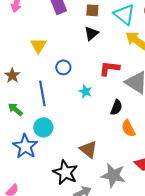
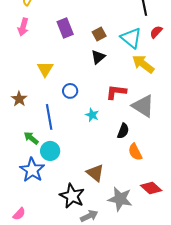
brown square: (92, 10) -> (99, 34), turned -32
green arrow: (15, 109) -> (31, 138), moved

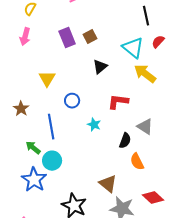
brown square: (99, 34) -> (90, 37), moved
gray triangle: (143, 106) -> (145, 127), moved, size x0.7
brown triangle: (95, 173) -> (108, 184), moved

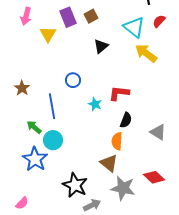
yellow triangle: (47, 79) -> (48, 34), moved
red L-shape: (118, 102) -> (119, 93), moved
gray triangle: (145, 127) -> (158, 132), moved
orange semicircle: (137, 162) -> (117, 141), moved, turned 30

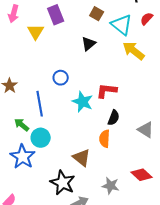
brown square: (91, 16) -> (97, 14), moved, turned -32
cyan star: (95, 104) -> (83, 102), size x1.5
brown triangle: (109, 163) -> (82, 158), moved
gray star: (123, 188) -> (111, 186), size x0.7

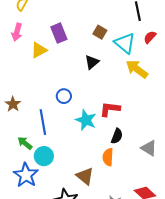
yellow triangle: (36, 32) -> (39, 50), turned 30

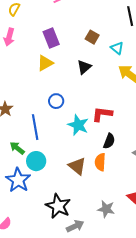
cyan triangle: (125, 43) -> (117, 48), size x0.6
yellow triangle: (39, 50) -> (45, 63), moved
brown triangle: (85, 176) -> (77, 166), moved

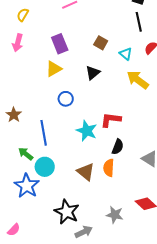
blue circle: (56, 101) -> (66, 99), moved

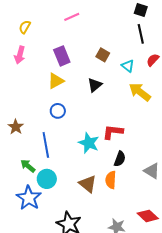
blue circle: (66, 99) -> (58, 111), moved

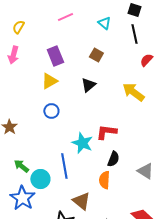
cyan triangle: (128, 66) -> (104, 23), moved
blue line: (46, 145) -> (64, 166), moved
brown triangle: (88, 184) -> (81, 201), moved

